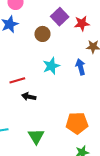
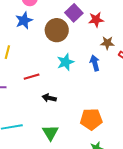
brown circle: (42, 34) -> (57, 30), size x1.5
black arrow: (29, 97) -> (49, 98), moved

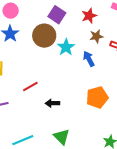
red star: (96, 20) -> (89, 16), moved
cyan star: (65, 62) -> (66, 47), moved
orange pentagon: (91, 119) -> (97, 97), moved

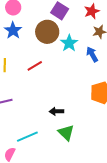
red line: (30, 87) -> (35, 66), moved
black arrow: (52, 103) -> (56, 111), moved

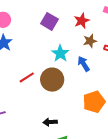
brown circle: (47, 32) -> (52, 80), moved

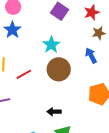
cyan star: (60, 53) -> (51, 45), moved
red line: (27, 77) -> (24, 74), moved

